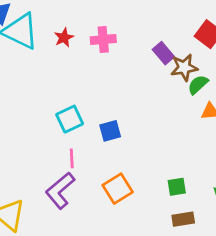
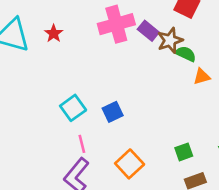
pink cross: (103, 40) -> (116, 24), moved, size x1.5
green semicircle: (198, 85) -> (186, 54), turned 78

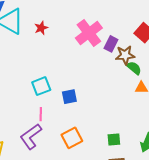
pink cross: (116, 24) -> (89, 33), turned -36
purple rectangle: (148, 31) -> (111, 44), turned 63

